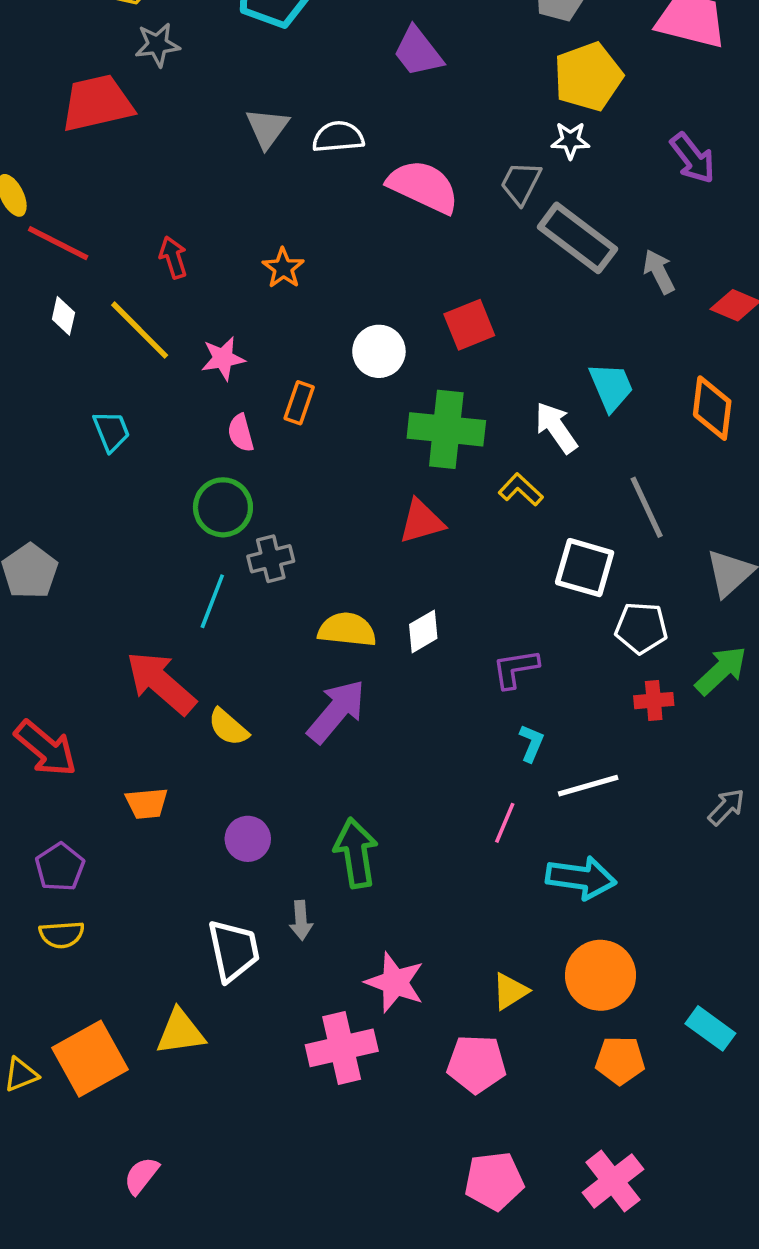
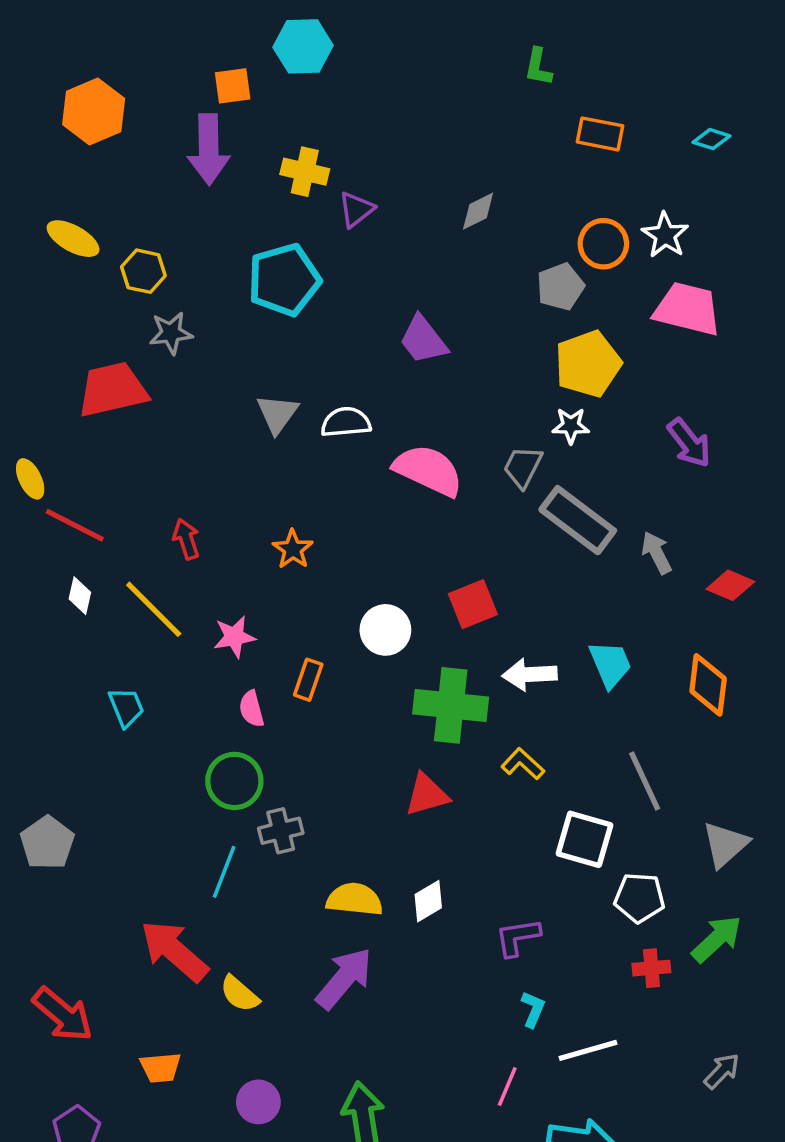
white arrow: (556, 428) -> (530, 675), moved, turned -58

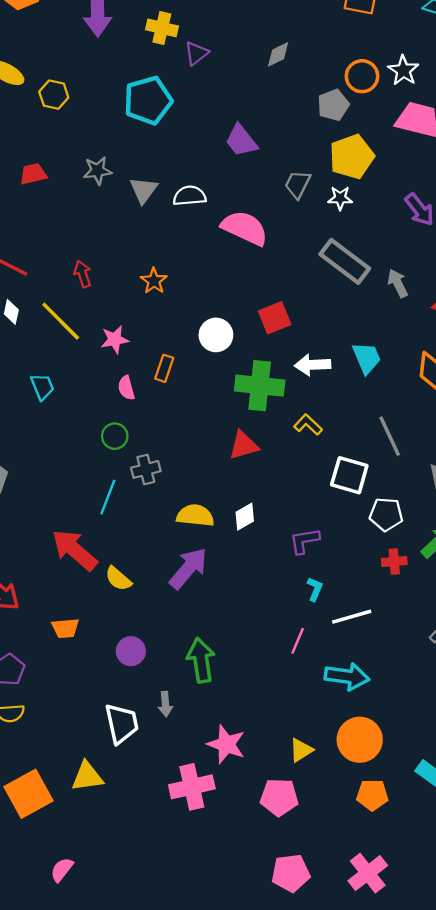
gray star: (171, 333) -> (98, 171), moved
red trapezoid: (113, 390) -> (33, 174), size x0.6
gray trapezoid: (523, 467) -> (298, 184), moved
green circle: (234, 781) -> (115, 436), size x0.7

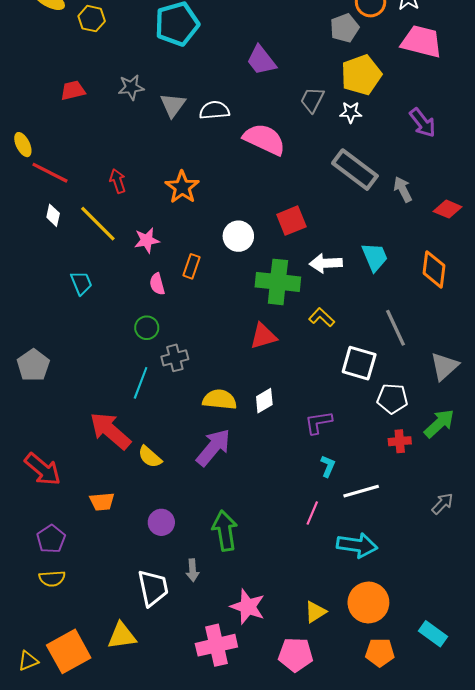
orange star: (154, 281) -> (182, 187), size x1.4

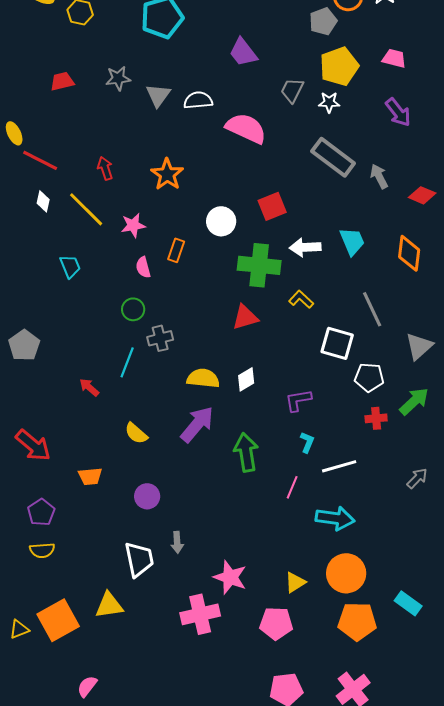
pink trapezoid: (422, 42) -> (394, 58), moved, size x0.6
red arrow: (110, 431) -> (89, 387), moved, size x0.5
green arrow: (225, 531) -> (246, 452), moved
orange pentagon: (380, 652) -> (357, 621), size x1.4

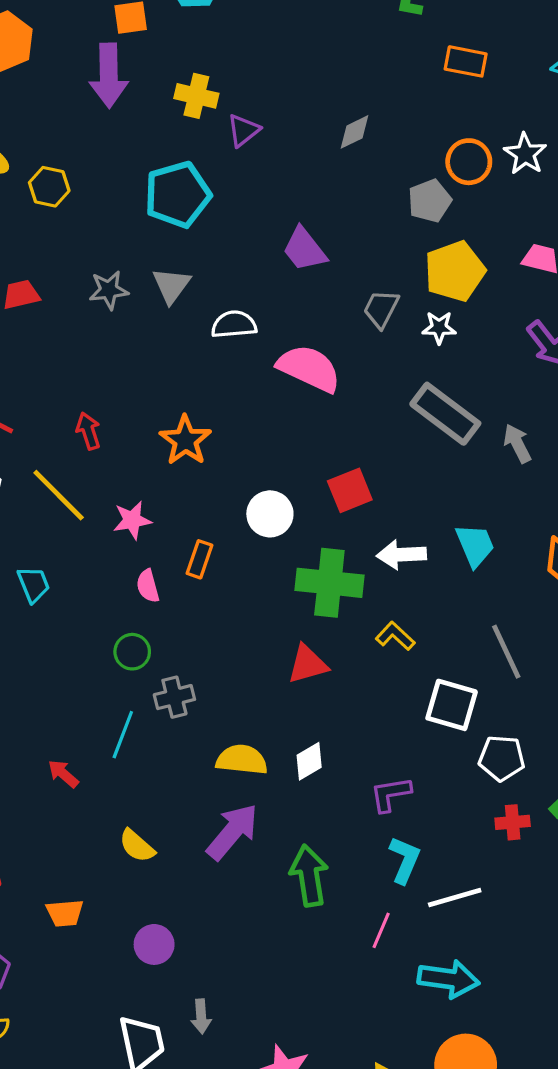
gray triangle: (158, 95) -> (171, 285), moved
cyan L-shape: (307, 442) -> (405, 860), size x1.4

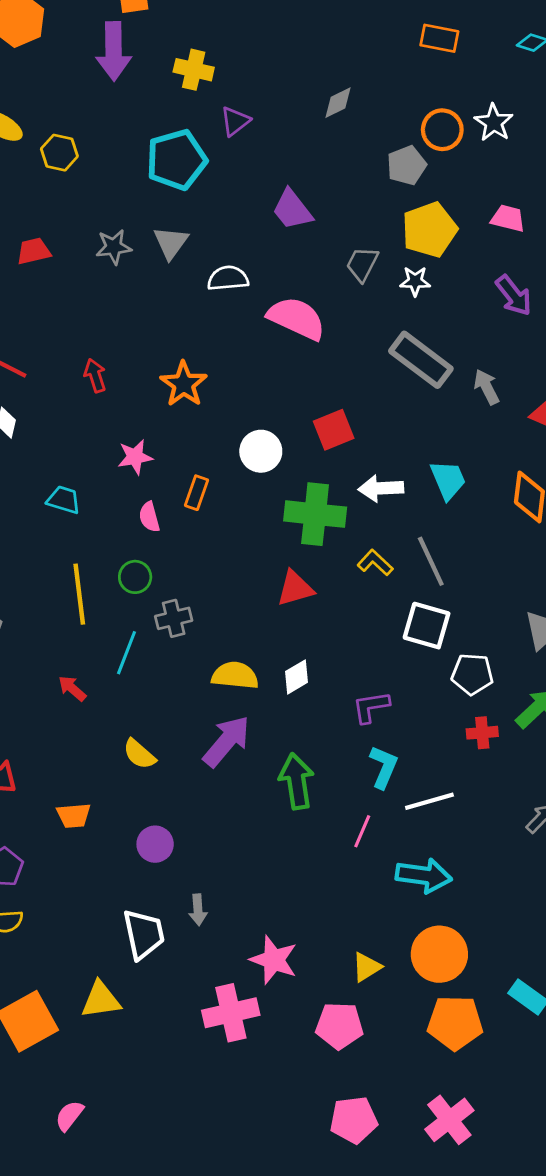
purple triangle: (243, 130) -> (235, 121), moved
yellow line: (59, 495) -> (79, 594), moved, turned 38
cyan trapezoid: (34, 584) -> (64, 500), moved, turned -51
gray line: (506, 652) -> (431, 561), moved

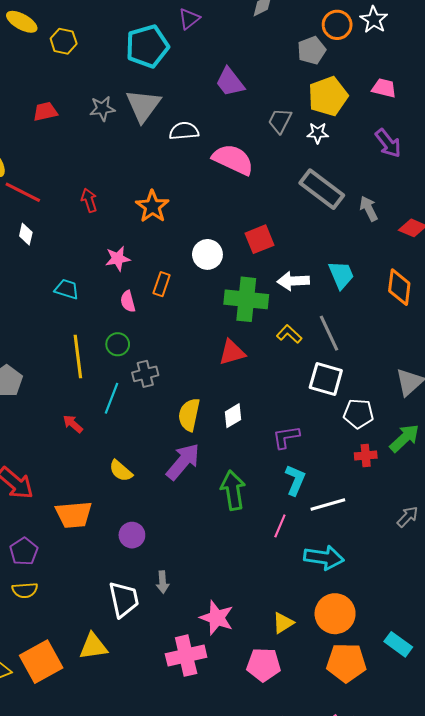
gray triangle: (171, 243) -> (143, 105), size x1.4
yellow semicircle: (235, 676) -> (189, 415), turned -84
orange trapezoid: (74, 816) -> (74, 515), size x1.5

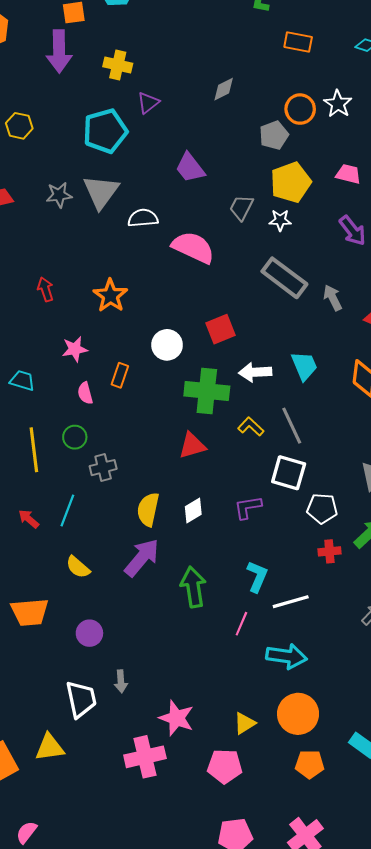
cyan line: (112, 398) -> (67, 510), moved
purple L-shape: (286, 437) -> (248, 507), moved
orange pentagon: (346, 663) -> (310, 764), size x0.7

